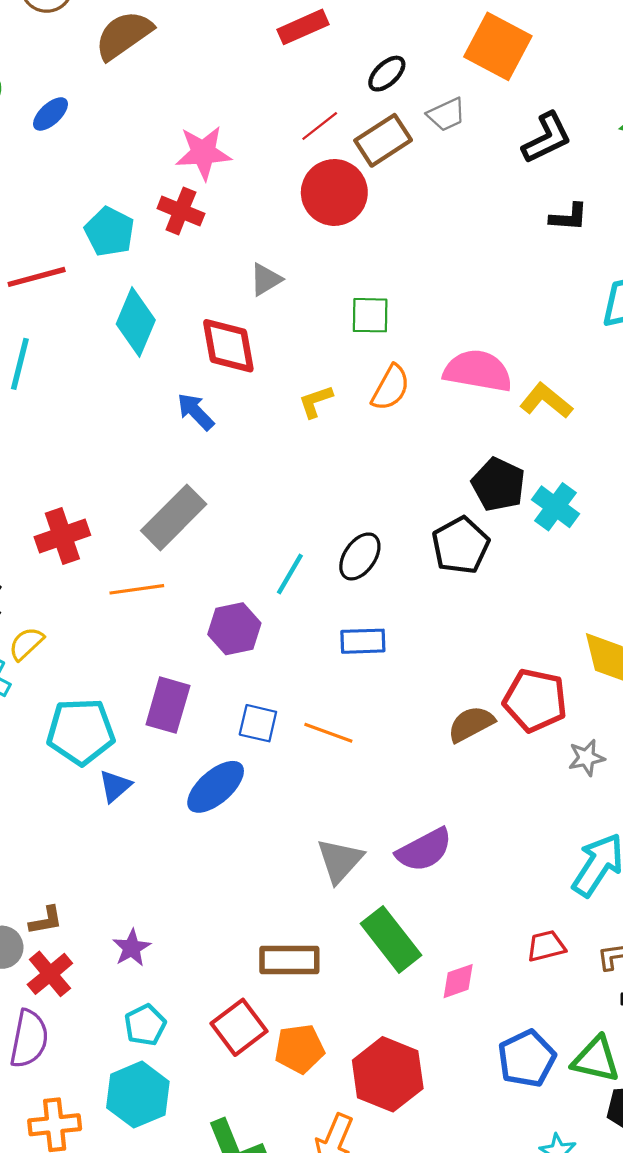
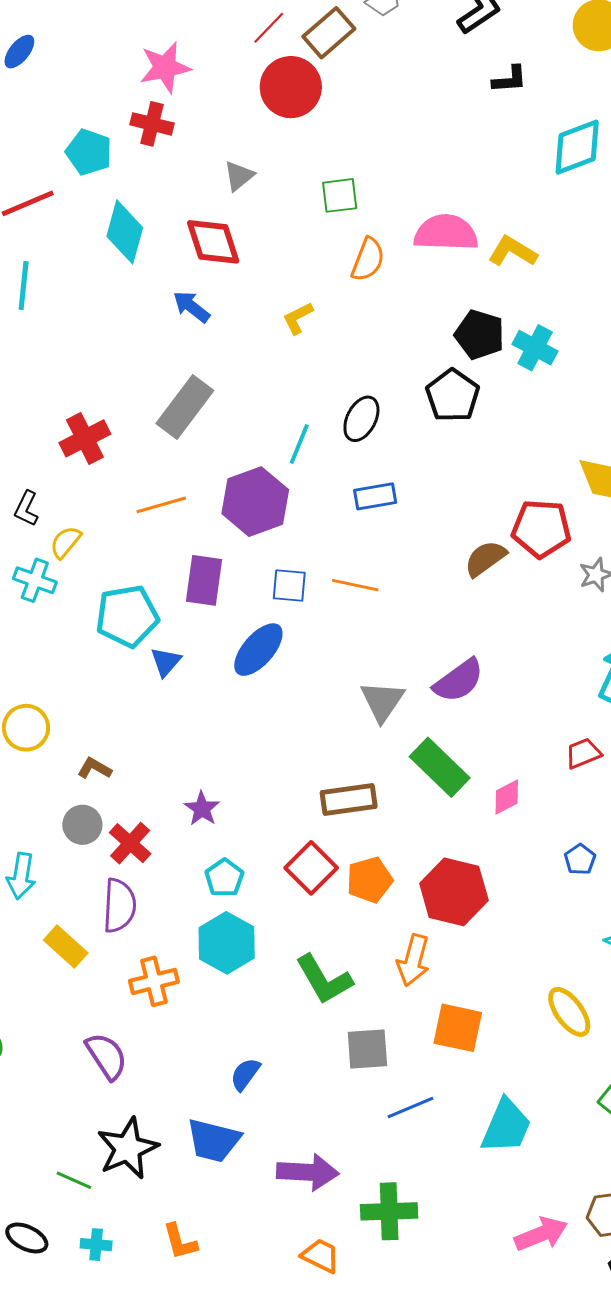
yellow L-shape: (316, 401) -> (298, 318), moved
orange line: (137, 589) -> (161, 505), moved
purple hexagon: (234, 629) -> (255, 502), size x1.4
brown L-shape: (46, 920) -> (94, 768), moved, turned -132
blue pentagon: (527, 1059) -> (580, 859), size x0.6

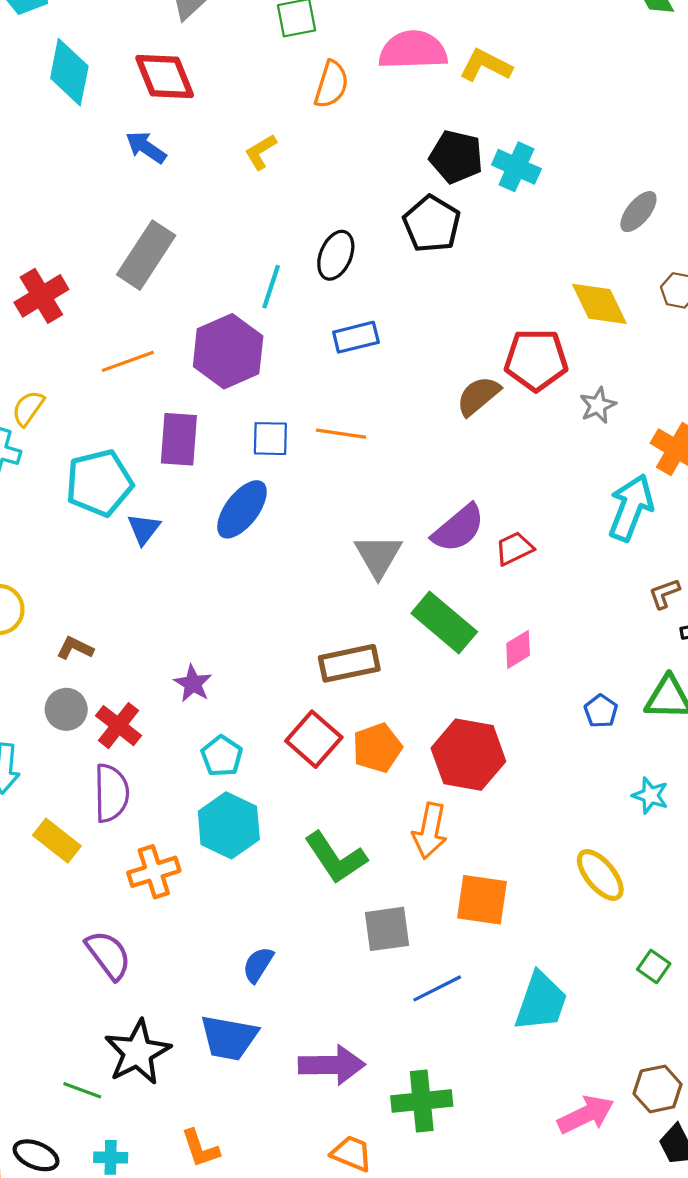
red trapezoid: (583, 753) -> (514, 549), moved

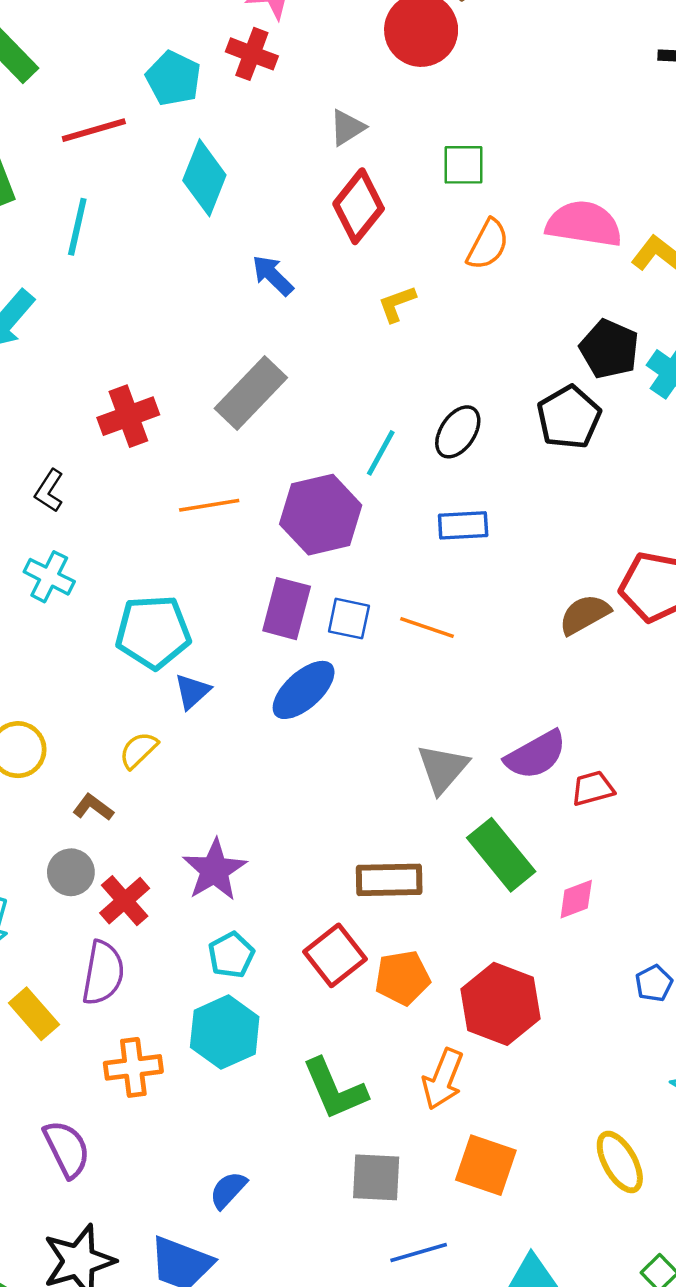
red diamond: (165, 76) -> (359, 206), moved, turned 50
yellow semicircle: (28, 408) -> (138, 750), moved
purple rectangle: (179, 439) -> (287, 609), moved
purple star: (193, 684) -> (214, 870), size x1.5

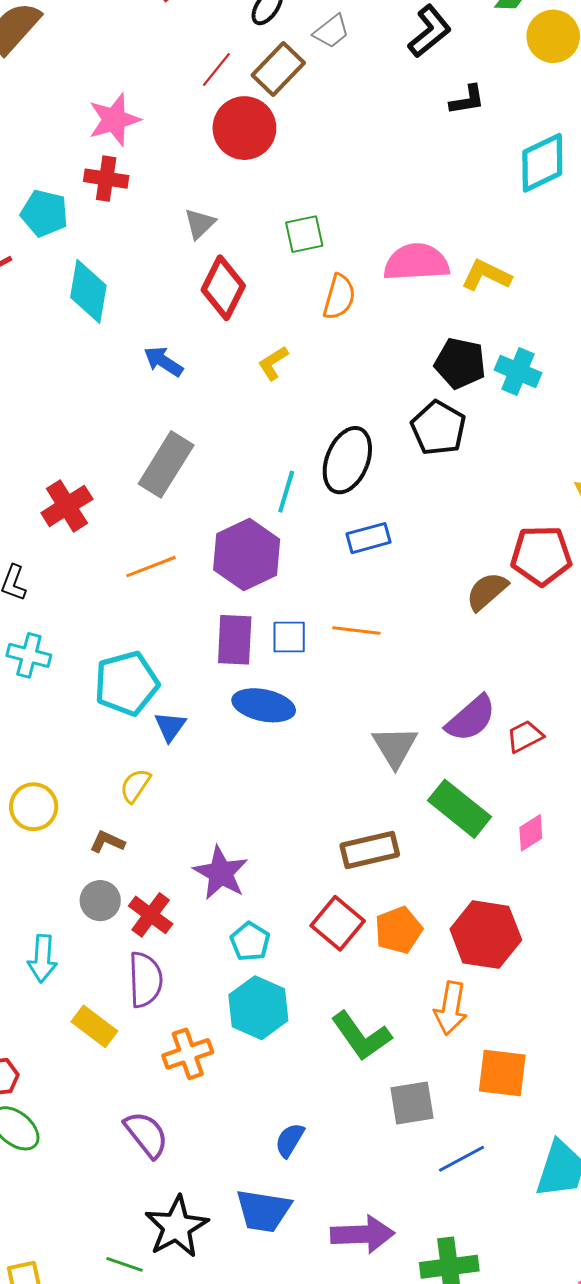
black ellipse: (458, 432) -> (347, 460), size x1.4
blue ellipse: (304, 690) -> (264, 705), turned 66

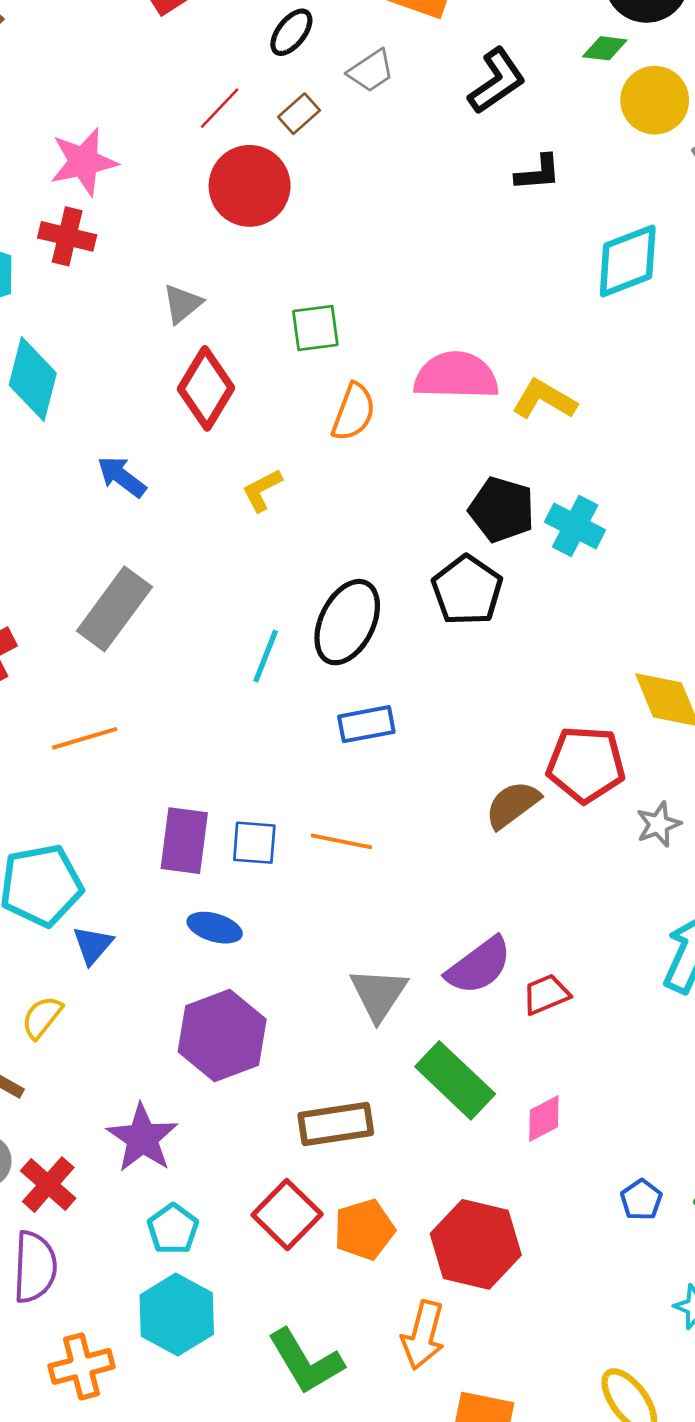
brown rectangle: (278, 69) -> (299, 114), size x0.6
purple hexagon: (247, 555) -> (222, 1035), moved
blue ellipse: (264, 705) -> (215, 928), size x0.7

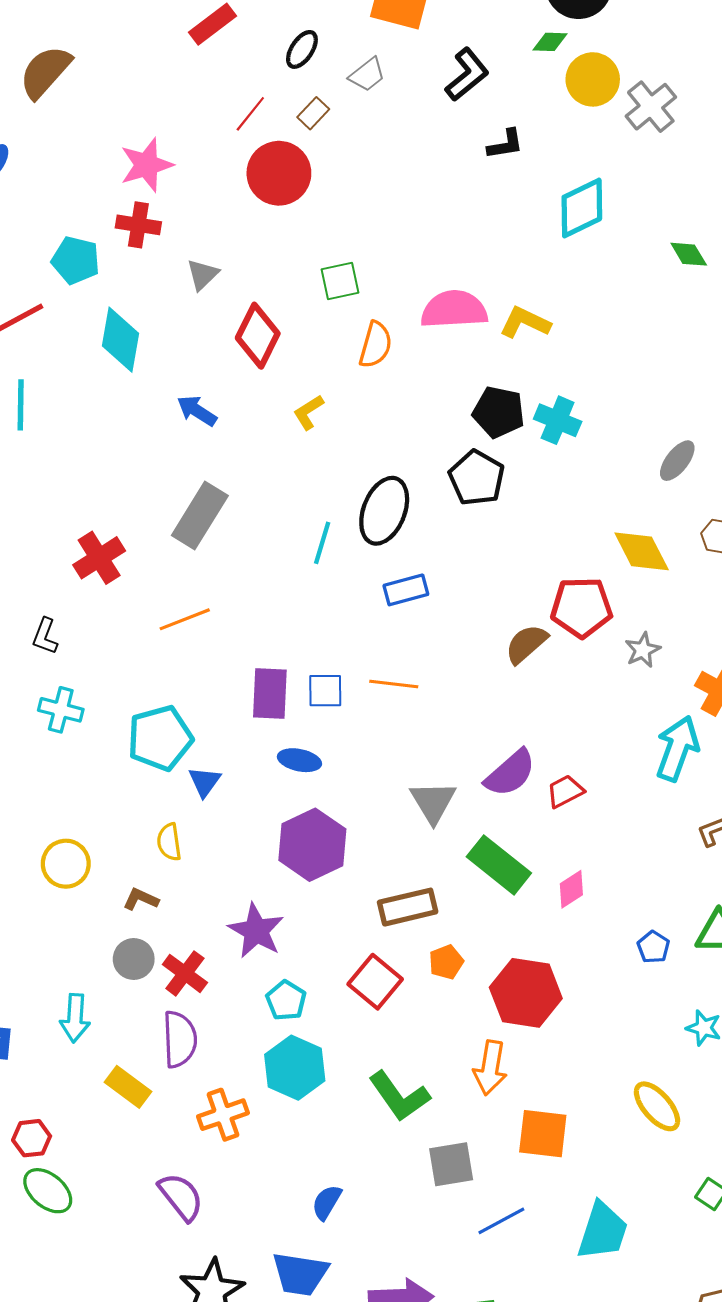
gray triangle: (182, 304) -> (203, 274), moved
yellow semicircle: (42, 1017) -> (169, 842), turned -42
orange pentagon: (364, 1230) -> (446, 962), moved, size x0.7

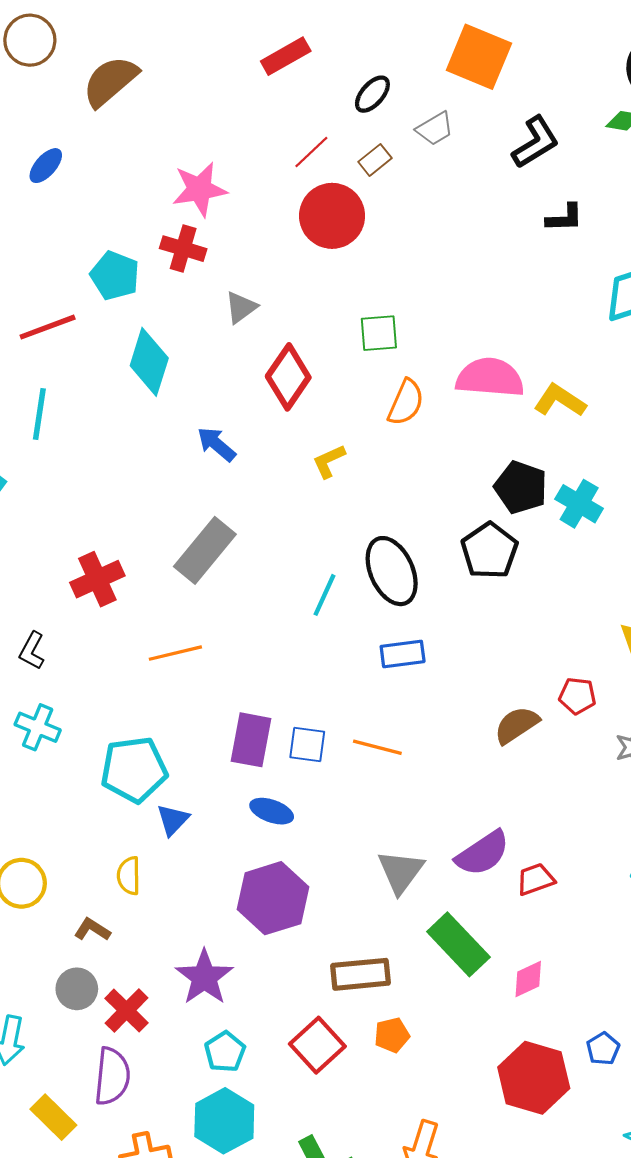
black ellipse: (384, 511) -> (392, 571), turned -54
red pentagon: (582, 607) -> (577, 696), size x0.6
red hexagon: (526, 993) -> (534, 1078), moved

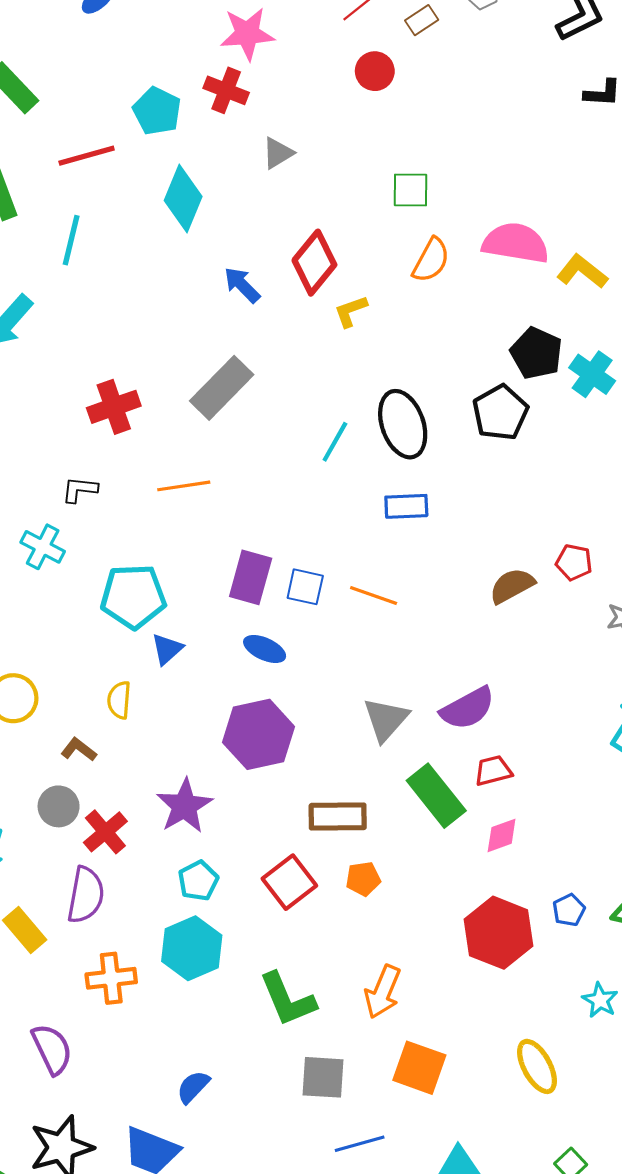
red circle: (332, 216) -> (375, 71), size x0.6
red diamond: (288, 377) -> (314, 263), moved
black L-shape: (32, 651) -> (80, 490), moved, turned 63
red trapezoid: (535, 879) -> (493, 771), moved

